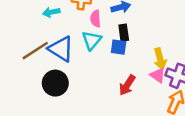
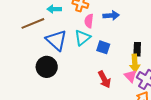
black rectangle: (124, 33) -> (137, 49), moved
brown line: (35, 51) -> (33, 23), moved
red arrow: (127, 85) -> (104, 79), turned -72

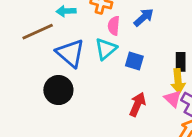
blue arrow: (111, 16) -> (144, 17), turned -35
red arrow: (104, 79) -> (137, 104), turned -126

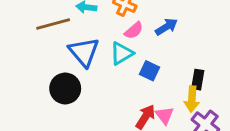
pink semicircle: (114, 26) -> (134, 30), turned -144
pink triangle: (173, 99) -> (165, 115), moved

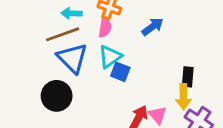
brown line: (53, 24) -> (63, 34), moved
pink semicircle: (134, 30) -> (105, 27), moved, turned -36
blue square: (150, 71) -> (120, 72), moved

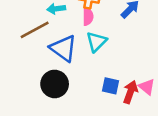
brown line: (63, 34) -> (35, 30), moved
blue square: (120, 72) -> (110, 86), moved

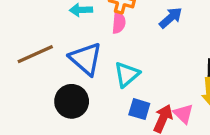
brown line: (35, 30) -> (35, 54), moved
cyan triangle: (96, 42) -> (127, 74), moved

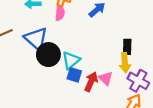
cyan triangle: (127, 74) -> (71, 60), moved
black circle: (72, 101) -> (48, 55), moved

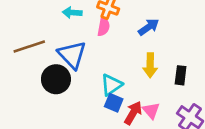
black circle: (48, 55) -> (56, 79), moved
yellow arrow: (125, 63) -> (150, 65), moved

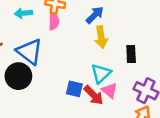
yellow arrow: (150, 65) -> (101, 37), moved
cyan triangle: (111, 85) -> (101, 73), moved
red arrow: (133, 113) -> (94, 95), turned 115

